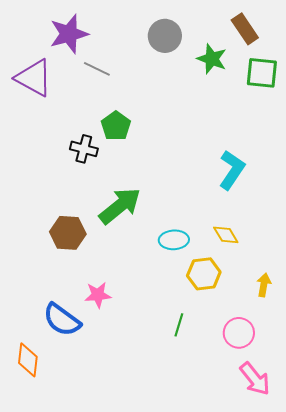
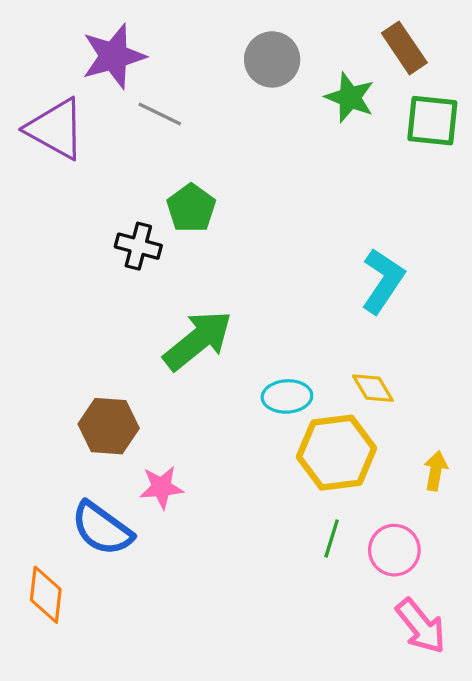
brown hexagon: (68, 233) -> (109, 426), moved
yellow hexagon: (204, 274) -> (337, 453), size x1.4
green line: (179, 325) -> (332, 539), moved

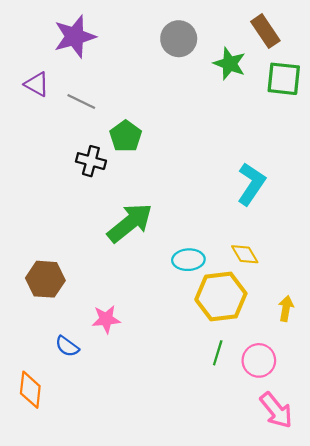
gray line: (160, 114) -> (81, 102), moved
purple triangle: (56, 129) -> (37, 84), size x0.6
brown hexagon: (109, 426) -> (45, 279), moved
blue semicircle: (102, 529) -> (67, 346), size x0.6

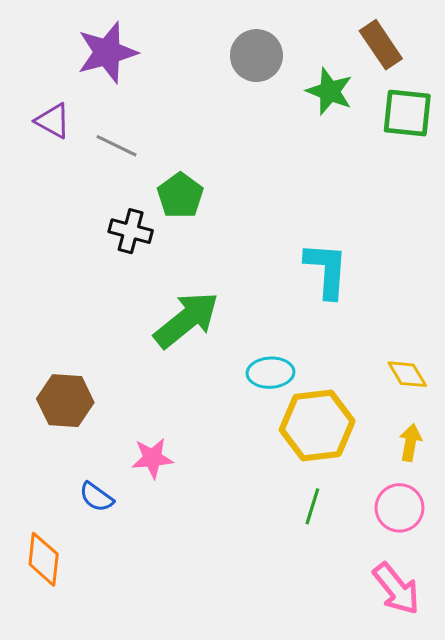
cyan L-shape: (251, 184) -> (326, 270), moved, turned -30
yellow diamond: (245, 254) -> (407, 374), moved
pink circle: (259, 360) -> (399, 508), moved

